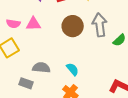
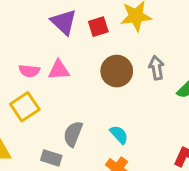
gray arrow: (100, 25) -> (156, 68), size x0.7
gray semicircle: (41, 68) -> (73, 134), turned -72

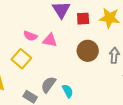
yellow square: (25, 107) -> (21, 59), turned -30
cyan semicircle: (119, 135) -> (68, 91), moved

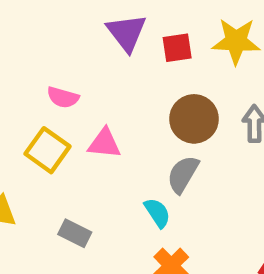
pink triangle: (50, 40) -> (104, 143), moved
gray semicircle: (48, 85) -> (183, 174), moved

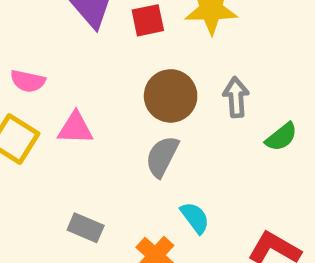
cyan semicircle: (157, 213) -> (195, 218), moved
gray rectangle: (75, 233) -> (86, 228), moved

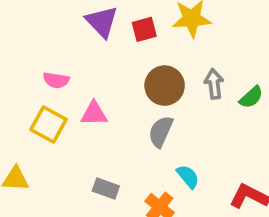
green semicircle: (281, 137) -> (251, 97), moved

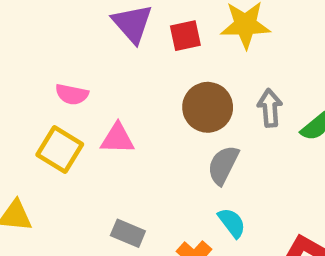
gray semicircle: (161, 132) -> (223, 165), moved

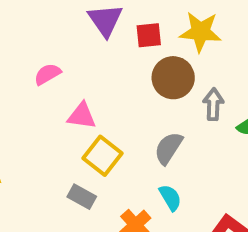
pink semicircle: (72, 94) -> (47, 74), turned 132
brown circle: (208, 107) -> (173, 78), moved
yellow square: (60, 150) -> (102, 156), moved

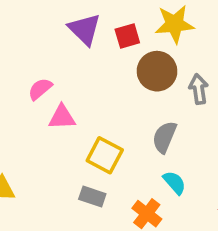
pink triangle: (82, 116) -> (62, 117), moved

